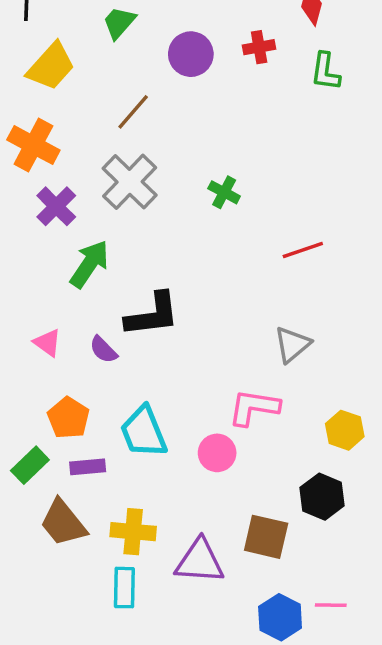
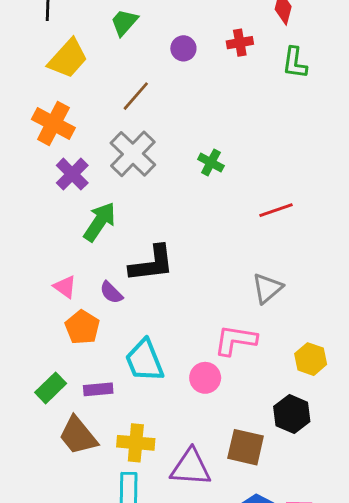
purple circle: (191, 54) -> (183, 48), size x0.7
orange pentagon: (68, 418) -> (82, 327), moved

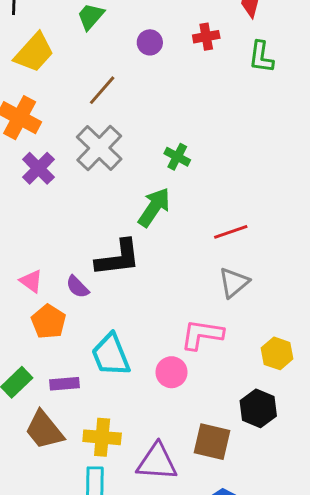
red line: (276, 210) -> (231, 232), moved
green arrow: (100, 222) -> (154, 207), moved

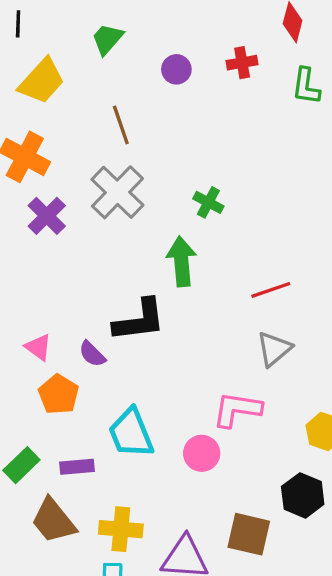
brown line: (102, 90) -> (121, 125), turned -60
green arrow: (154, 207) -> (181, 261), turned -39

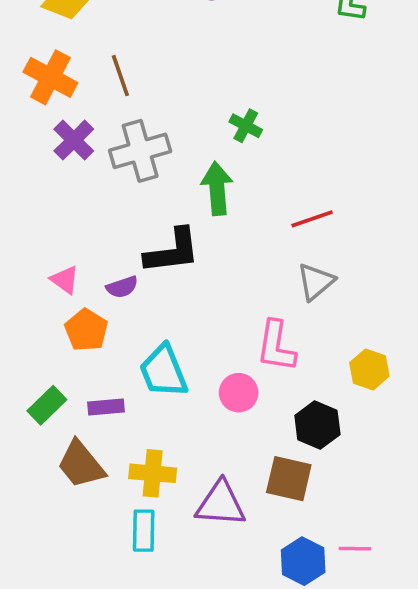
brown line: (121, 125) -> (120, 76), moved
gray cross: (117, 192) -> (140, 151), moved, turned 30
purple semicircle: (92, 354) -> (122, 287), turned -64
pink L-shape: (237, 410) -> (276, 346), turned -90
black hexagon: (303, 495) -> (317, 425), moved

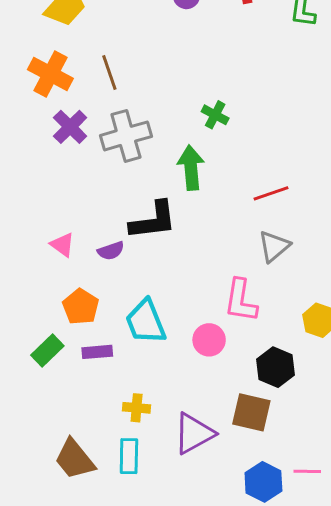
orange pentagon: (86, 330) -> (81, 307), moved
brown trapezoid: (81, 464) -> (75, 459), moved
yellow cross: (153, 473) -> (137, 408), size x0.7
purple triangle: (221, 504) -> (194, 434), turned -33

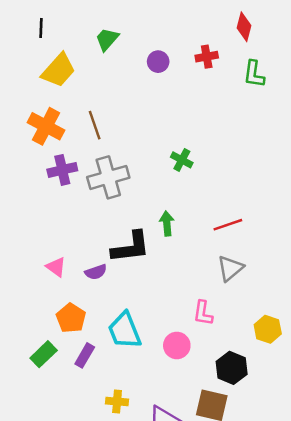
purple cross: (70, 127) -> (62, 170), turned 32
green arrow: (191, 168) -> (167, 223), moved, size x0.7
pink L-shape: (241, 301) -> (203, 313), size x0.7
purple rectangle: (97, 352) -> (85, 355), turned -55

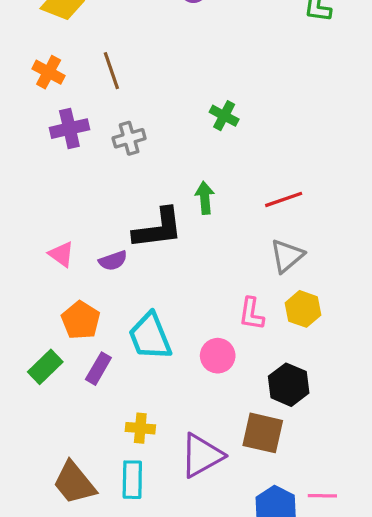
orange cross: (46, 126) -> (49, 72), size x0.7
gray cross: (108, 177) -> (129, 138), size x0.6
yellow hexagon: (268, 329) -> (303, 309), moved

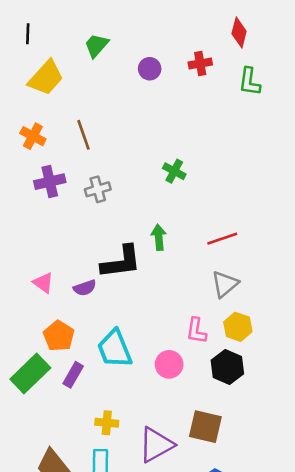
green rectangle: (45, 367) -> (30, 373), size x1.4
black hexagon: (289, 385) -> (227, 367), moved

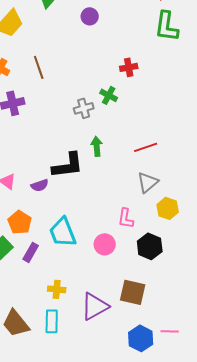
red cross: (200, 64) -> (129, 67), moved
green L-shape: (249, 82) -> (167, 26), size x1.4
gray cross: (98, 189) -> (84, 108), moved
yellow hexagon: (238, 327) -> (168, 208), moved

